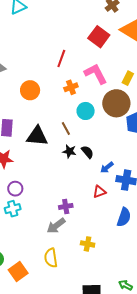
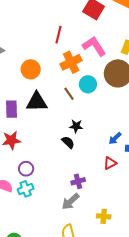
orange cross: (71, 87) -> (71, 62), size x1.5
brown line: (66, 128) -> (69, 94), moved
black triangle: (37, 136) -> (37, 102), moved
black semicircle: (87, 152) -> (68, 142), moved

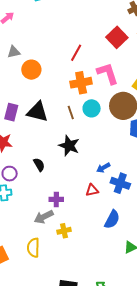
orange circle: (31, 69) -> (31, 70), moved
black star: (76, 126) -> (69, 146), size x1.5
black semicircle: (68, 142) -> (39, 165), moved
yellow cross: (104, 216) -> (64, 231), moved, turned -32

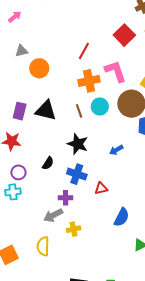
black semicircle: (39, 165) -> (48, 163), turned 64
blue arrow: (103, 168) -> (116, 150), moved
blue cross: (120, 183) -> (77, 174), moved

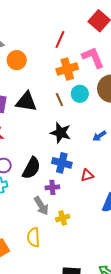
black semicircle: (48, 163) -> (31, 168), moved, size x1.6
gray arrow: (53, 215) -> (41, 206), turned -90

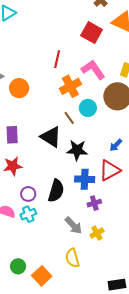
black triangle: (26, 102) -> (51, 137), moved, turned 35
red triangle: (87, 175) -> (110, 170), moved, size x1.6
purple cross: (52, 187) -> (94, 203), moved

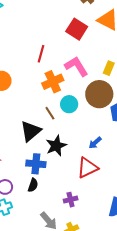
black triangle: (51, 137) -> (31, 131), turned 45
black star: (77, 150) -> (56, 146), turned -30
blue cross: (85, 179) -> (36, 164), moved
black semicircle: (56, 191) -> (33, 185), size x0.6

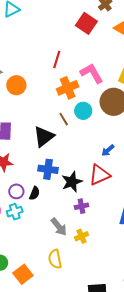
red square: (77, 29) -> (86, 23), moved
black star: (56, 146) -> (72, 182), moved
black semicircle: (33, 185) -> (35, 193), moved

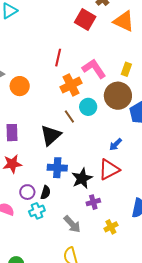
cyan cross: (15, 212) -> (37, 211), moved
yellow cross: (82, 236) -> (111, 227), moved

